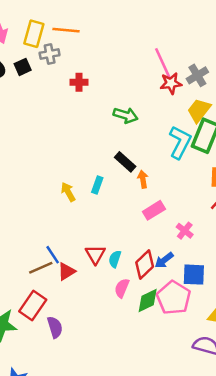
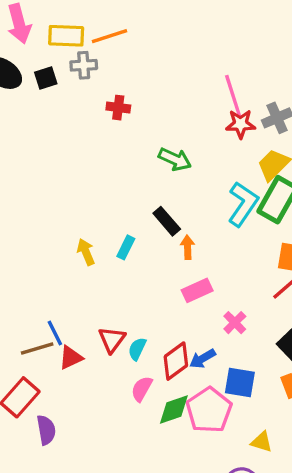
orange line: (66, 30) -> (110, 36), turned -30
yellow rectangle: (34, 34) -> (66, 36), turned 70

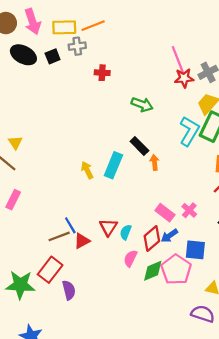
cyan rectangle: (126, 247) -> (113, 165), size x1.6
pink rectangle: (197, 290) -> (165, 213), moved, turned 66

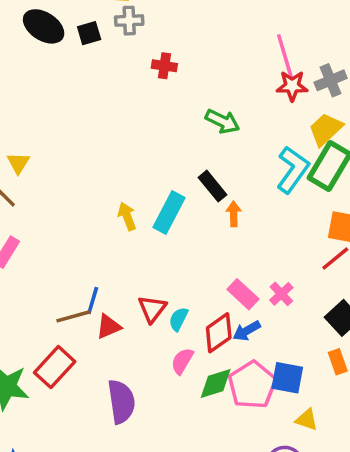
blue line: (70, 225) -> (93, 300), turned 42
blue square: (195, 250) -> (287, 378), moved
purple semicircle: (69, 290) -> (121, 402), moved, size x1.4

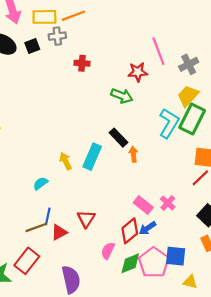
red star: (292, 86) -> (138, 72), moved
cyan semicircle: (178, 319) -> (40, 183), moved, turned 32

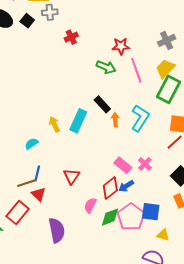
black square: (32, 46) -> (27, 21), turned -32
pink line: (158, 51) -> (136, 70), moved
red cross: (82, 63) -> (71, 37), turned -32
cyan L-shape: (169, 123) -> (140, 118), moved
red triangle: (59, 232) -> (39, 194), moved, turned -49

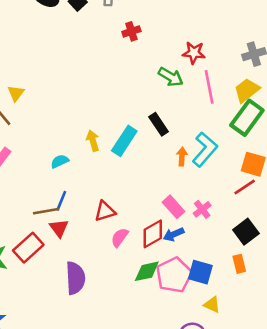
orange arrow: (115, 120) -> (182, 157), moved
red triangle: (72, 176) -> (105, 211), turned 30
pink semicircle: (90, 205) -> (120, 237), moved

